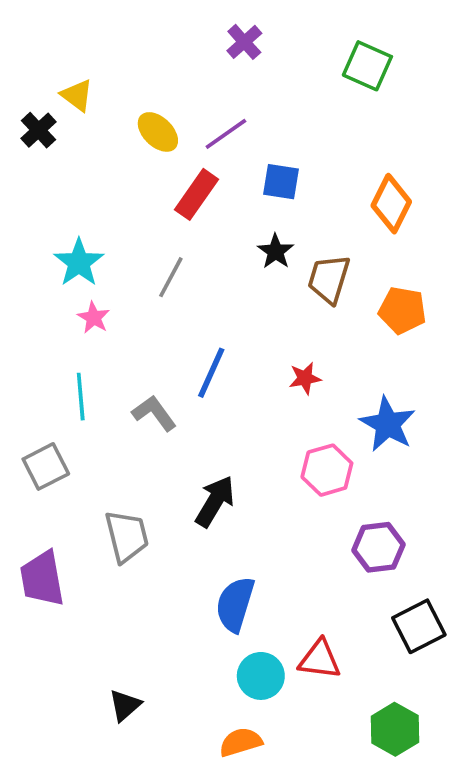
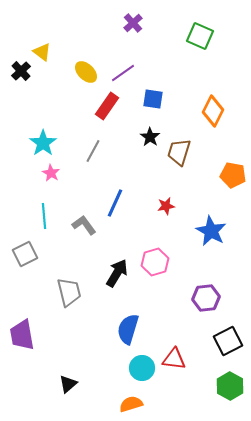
orange pentagon: (402, 310) -> (233, 175), moved
pink hexagon: (327, 470) -> (155, 262), moved
purple trapezoid: (42, 579) -> (22, 335), moved
green hexagon: (395, 729) -> (230, 386), moved

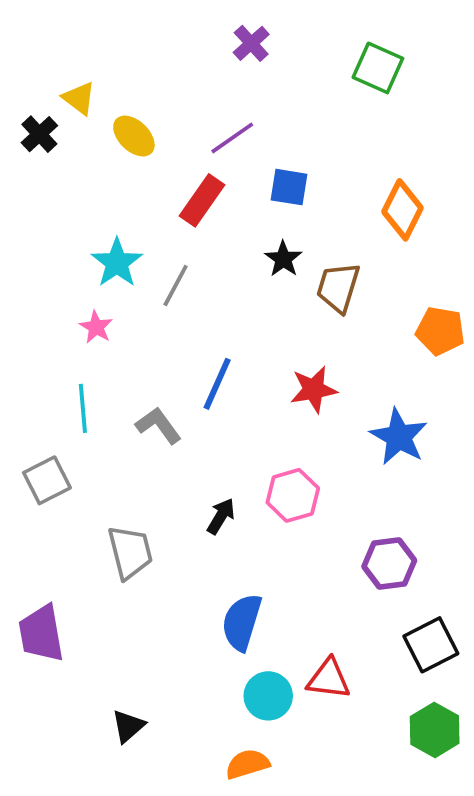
yellow ellipse: (86, 72) -> (134, 136), moved
cyan star: (43, 143) -> (117, 263), moved
red star: (166, 206) -> (314, 389), size x1.4
black arrow: (117, 273) -> (221, 516), size x0.7

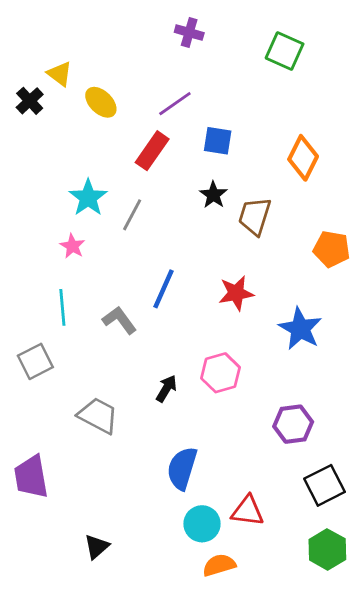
purple cross: (251, 43) -> (189, 32), turned -32
gray trapezoid: (130, 552) -> (98, 416), turned -48
orange semicircle: (247, 764) -> (219, 565), moved

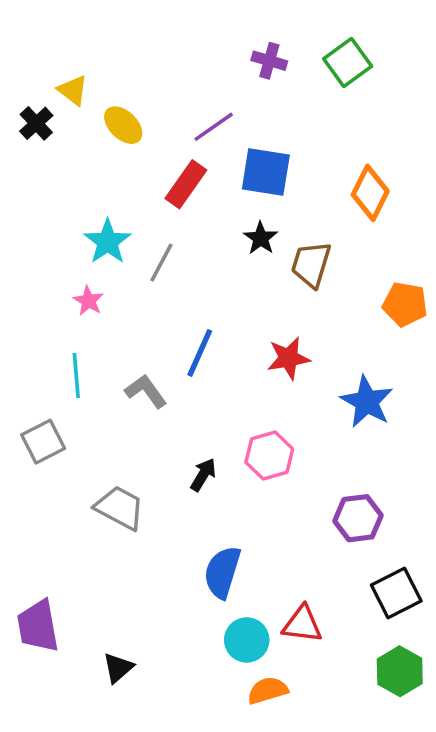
purple cross: (189, 32) -> (269, 61), moved
green square: (285, 51) -> (348, 62), turned 30
blue square: (218, 141) -> (266, 172), size x1.4
purple trapezoid: (31, 477) -> (38, 626), moved

